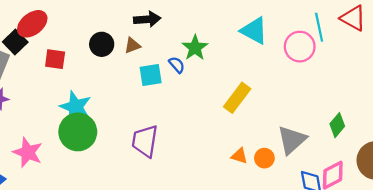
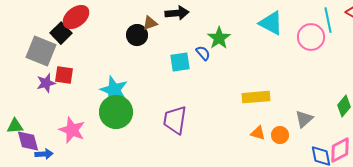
brown triangle: (132, 45) -> (150, 23), moved
red square: (55, 59) -> (64, 75), moved
yellow rectangle: (237, 98) -> (256, 97), moved, turned 48
gray triangle: (292, 140) -> (304, 119), size x0.7

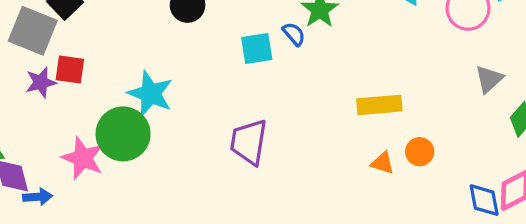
green circle: (116, 112) -> (123, 134), moved
gray triangle: (304, 119) -> (489, 79), moved
orange circle: (280, 135) -> (420, 152), moved

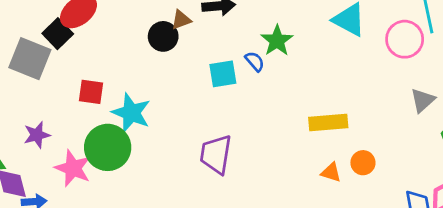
red square: (70, 69) -> (91, 92), moved
purple star: (41, 82) -> (37, 135), moved

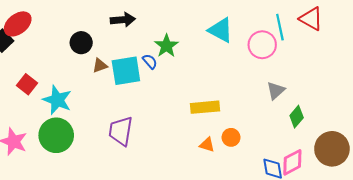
brown triangle: (181, 20) -> (100, 66), moved
cyan square: (223, 74) -> (126, 71), size x1.4
red square: (91, 92) -> (27, 84), turned 30
green circle: (108, 147) -> (56, 135), moved

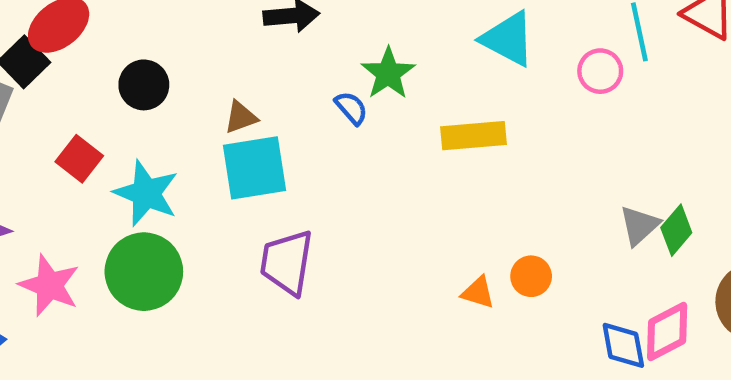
black circle: (81, 43) -> (144, 85), moved
pink circle: (262, 45) -> (600, 71), size x0.7
cyan square: (126, 71) -> (254, 168), moved
gray triangle: (276, 91) -> (639, 226), moved
yellow rectangle: (205, 107) -> (473, 136), moved

